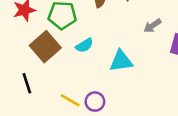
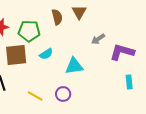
brown square: (45, 47) -> (16, 55), turned 35
purple circle: (95, 102) -> (63, 94), moved

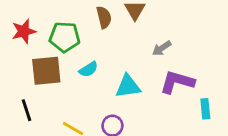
purple L-shape: (122, 52) -> (177, 82), moved

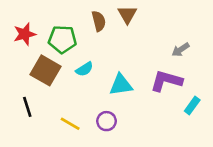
gray arrow: (162, 48) -> (181, 50), moved
brown square: (46, 71) -> (45, 70), turned 36
cyan rectangle: (205, 109) -> (192, 106), turned 42

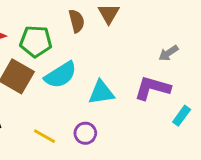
cyan semicircle: (84, 69) -> (61, 75), size x1.6

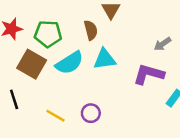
brown semicircle: (77, 21) -> (91, 30), moved
cyan triangle: (101, 92) -> (105, 59), moved

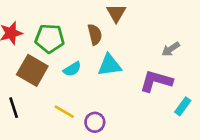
cyan semicircle: (69, 63) -> (72, 69), size x0.6
yellow line: (56, 116) -> (64, 112), moved

